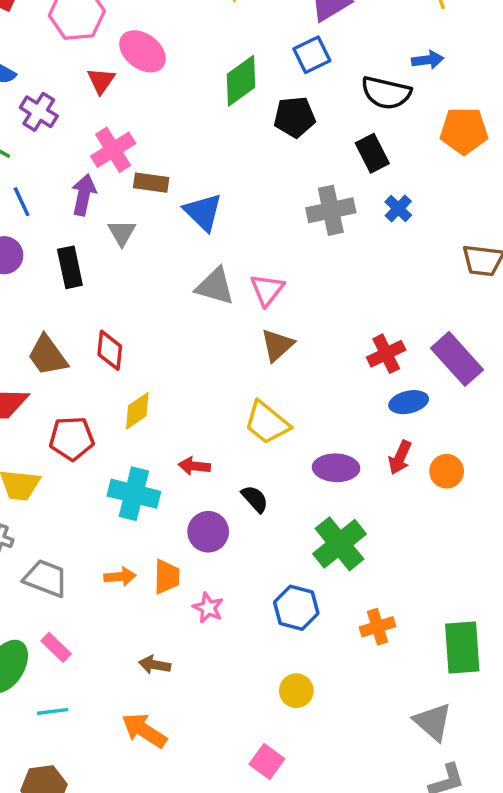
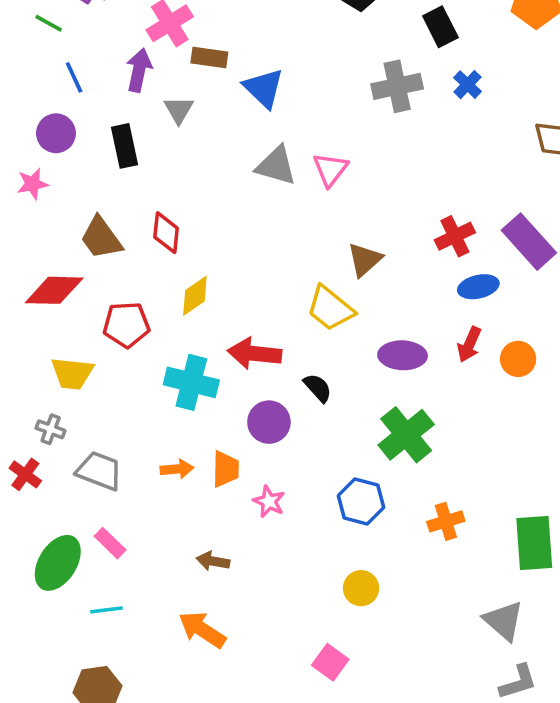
brown triangle: (277, 345) -> (365, 260), moved
red arrow: (194, 466) -> (255, 354), size x1.6

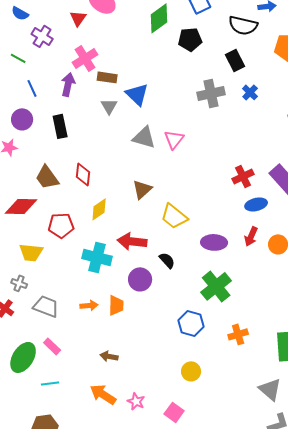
gray triangle: (179, 110) -> (109, 106), moved
brown triangle: (365, 260) -> (142, 189), moved
pink star: (269, 502) -> (136, 401), moved

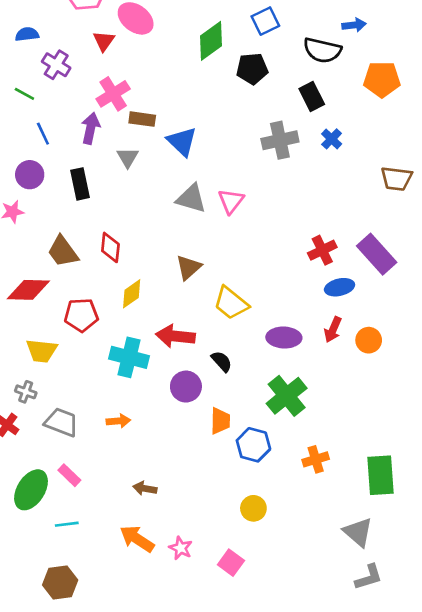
blue semicircle: (20, 13) -> (27, 34), turned 144
gray triangle: (109, 106) -> (128, 157), moved
orange trapezoid: (116, 305) -> (220, 421), moved

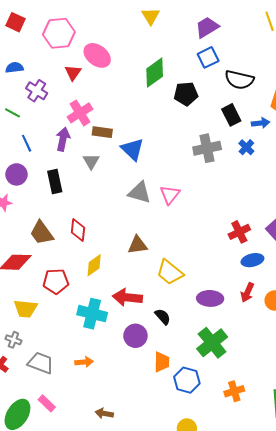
blue square: (265, 21) -> (208, 57), moved
blue arrow: (354, 25) -> (260, 123), moved
brown triangle: (189, 267) -> (137, 245), turned 35

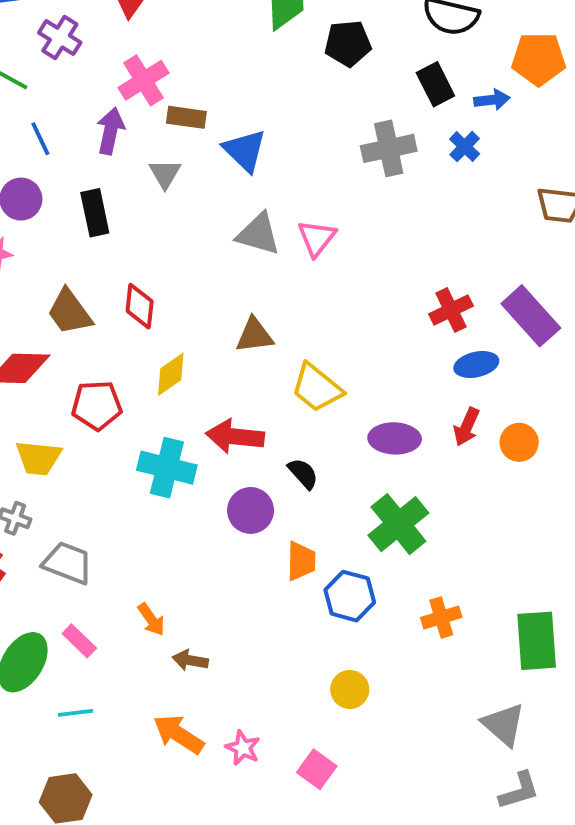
orange arrow: (84, 362) -> (151, 619), moved, turned 60

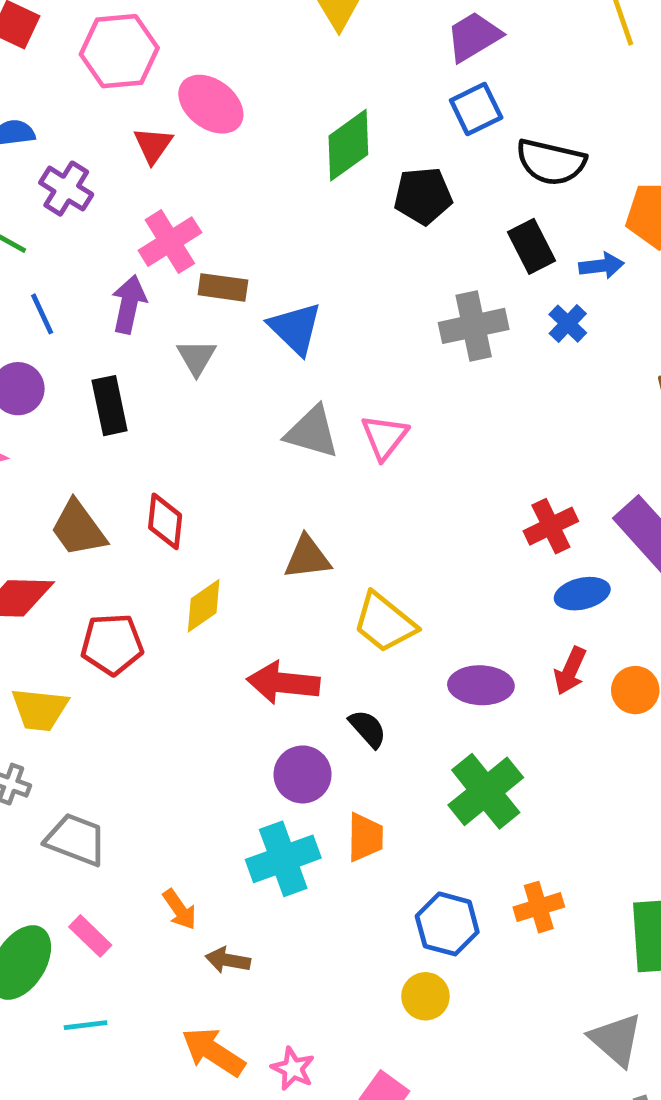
cyan cross: (167, 468) -> (283, 859), moved, turned -34
blue hexagon: (350, 596) -> (447, 924), moved

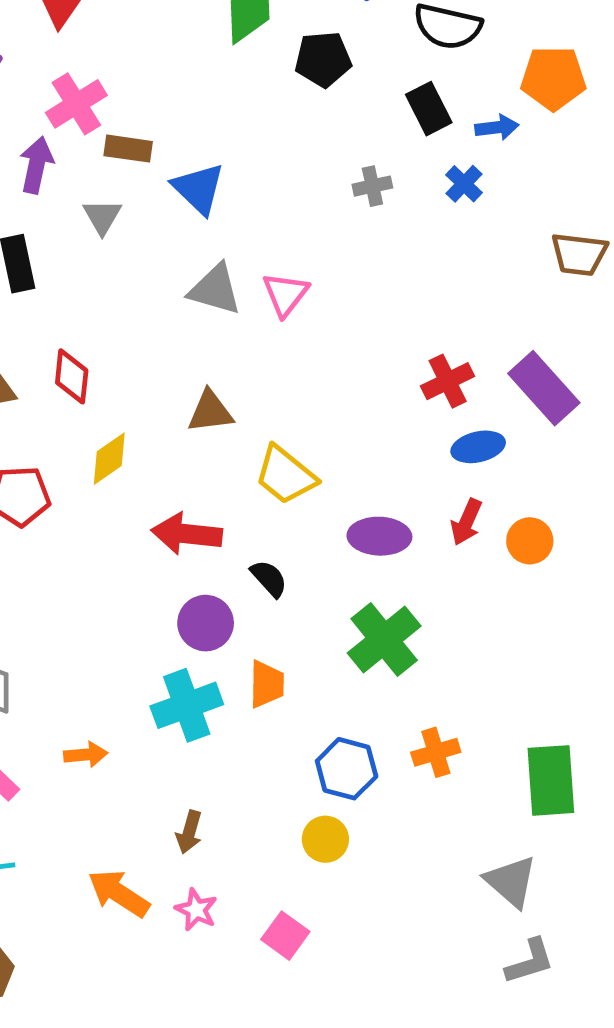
gray cross: (474, 326) -> (372, 186), size x0.6
orange arrow: (180, 909) -> (86, 755), turned -60
brown arrow: (228, 960) -> (189, 832), moved, turned -84

